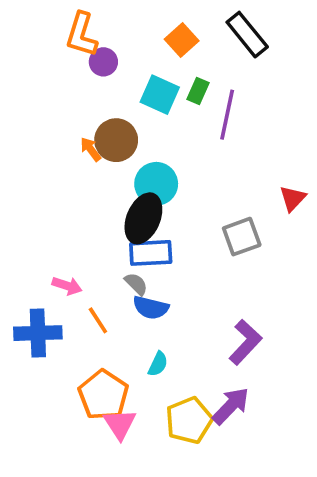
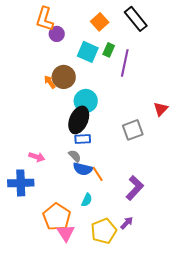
blue rectangle: (151, 253) -> (83, 139), size x0.7
orange line: (98, 320) -> (98, 174), moved
purple arrow: (231, 406) -> (127, 223), size x0.6

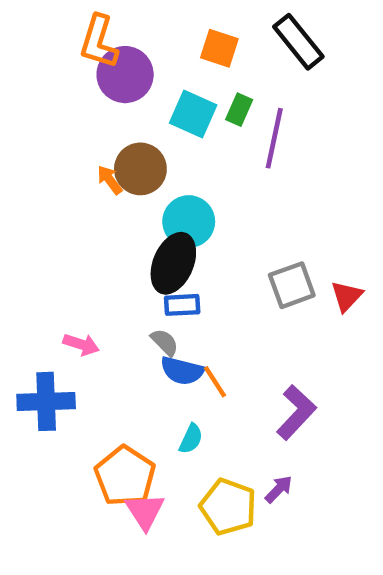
orange square: (100, 22) -> (219, 48), turned -30
purple circle: (57, 34) -> (125, 75), size x1.6
red triangle: (161, 109) -> (347, 296), moved
yellow pentagon: (104, 231) -> (228, 507), turned -30

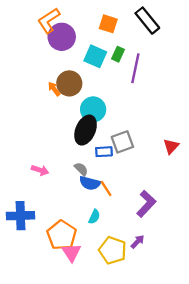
orange L-shape: (99, 42) -> (49, 21), turned 40
gray square: (292, 285) -> (122, 142), moved
blue rectangle: (182, 305) -> (104, 152), moved
blue cross: (46, 401) -> (21, 216), moved

